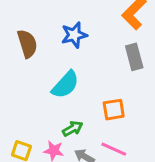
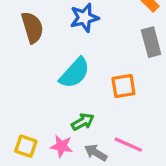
orange square: (114, 110) -> (123, 86), moved

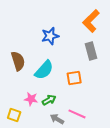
brown semicircle: (32, 27) -> (18, 61), moved
pink star: (62, 146) -> (31, 99), moved

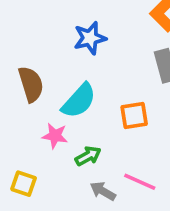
pink star: (31, 99) -> (55, 136), moved

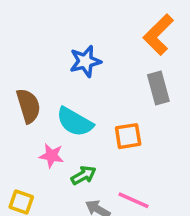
cyan semicircle: (79, 101) -> (75, 122), turned 78

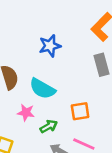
orange square: (128, 136) -> (80, 111), moved

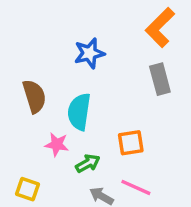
cyan semicircle: (42, 89) -> (79, 112), turned 68

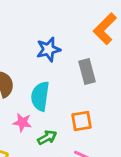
gray rectangle: (160, 79) -> (87, 71), moved

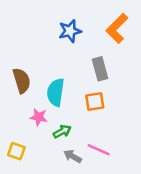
blue star: (48, 49) -> (70, 31), moved
orange square: (82, 121) -> (95, 101), moved

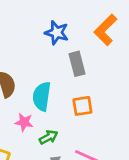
blue star: (70, 31) -> (57, 33), turned 30
gray rectangle: (100, 69) -> (77, 64), moved

